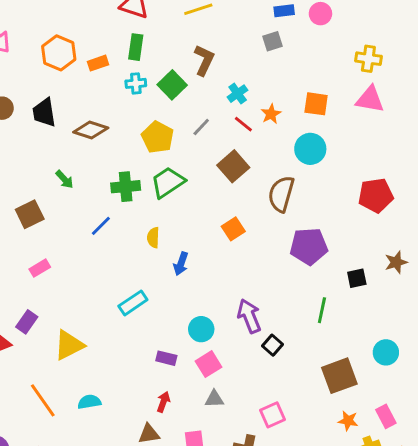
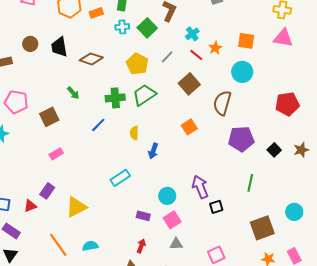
black square: (357, 278) -> (274, 150), moved, turned -32
black square: (272, 345) -> (216, 207), turned 32

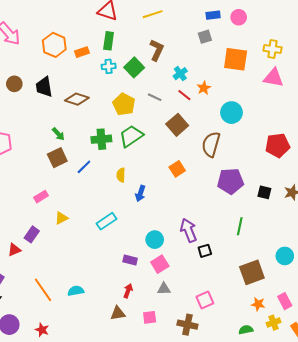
orange square: (246, 41) -> (236, 59), moved, size x1.4
gray line: (167, 57) -> (155, 97), turned 72
brown square: (49, 117) -> (57, 158), moved
black square: (274, 150) -> (264, 192), turned -32
yellow triangle: (76, 207) -> (61, 218), moved, size x0.6

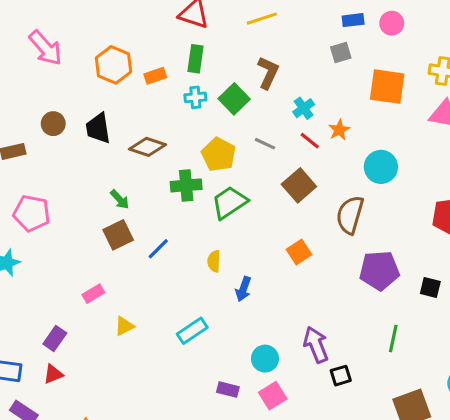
green cross: (101, 139) -> (186, 185), moved
purple rectangle: (32, 234) -> (55, 338), moved

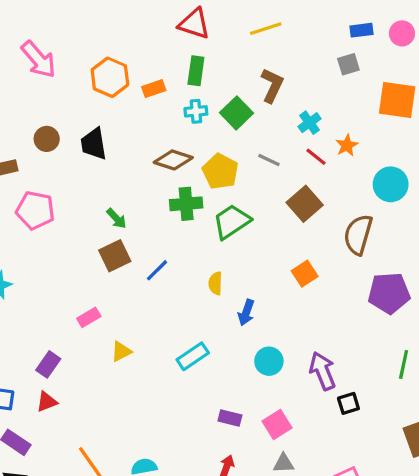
brown diamond: (147, 147) -> (173, 160), moved
pink pentagon: (32, 213) -> (35, 210), moved
cyan circle: (265, 359) -> (269, 361), moved

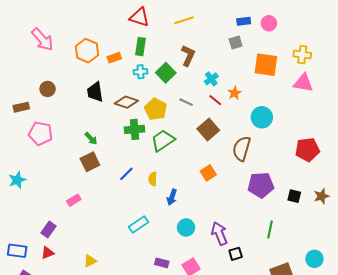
black trapezoid: (94, 144) -> (95, 92), moved
blue line: (157, 270) -> (126, 174), moved
yellow triangle: (121, 351) -> (90, 261), moved

